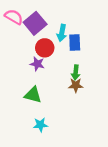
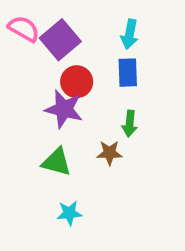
cyan arrow: (62, 33) -> (130, 34), moved
purple star: (37, 64) -> (64, 109), size x1.5
brown star: (76, 85) -> (110, 153), moved

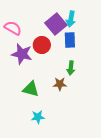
pink semicircle: (24, 29) -> (13, 28), moved
purple square: (60, 40) -> (56, 24), moved
purple star: (64, 109) -> (22, 54), moved

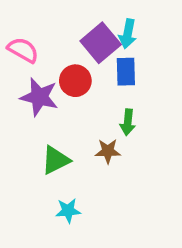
green triangle: (31, 89) -> (55, 160), turned -42

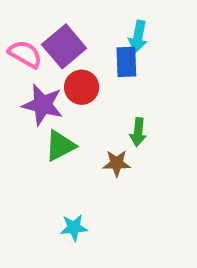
purple square: (101, 43) -> (64, 46), moved
blue rectangle: (126, 72) -> (126, 62), moved
green triangle: (55, 160) -> (60, 146), moved

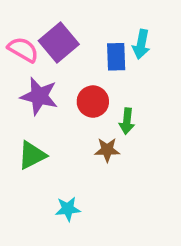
cyan arrow: (138, 37) -> (141, 44), moved
red circle: (82, 87) -> (93, 102), moved
green triangle: (60, 146) -> (32, 155), moved

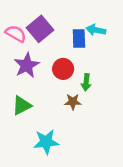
cyan arrow: (141, 44) -> (96, 30), turned 90
purple star: (39, 96) -> (27, 65), turned 30
cyan star: (68, 209) -> (46, 142), size x1.5

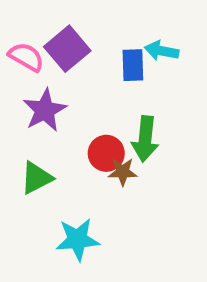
red circle: (63, 69) -> (106, 153), moved
green arrow: (86, 82) -> (145, 139), size x1.5

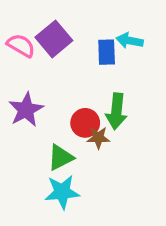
purple star: (45, 110) -> (26, 110), moved
green triangle: (36, 178) -> (60, 157), moved

